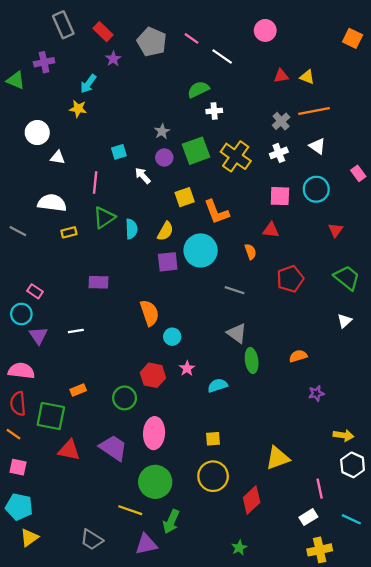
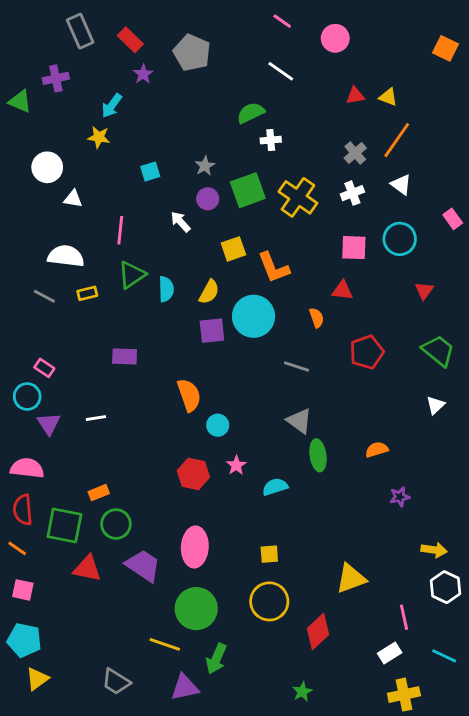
pink line: (191, 38) -> (282, 21), moved
orange line: (314, 111) -> (397, 140), turned -44
cyan square: (119, 152) -> (150, 172), moved
gray line: (18, 231) -> (44, 296), moved
green circle: (125, 398) -> (116, 524), moved

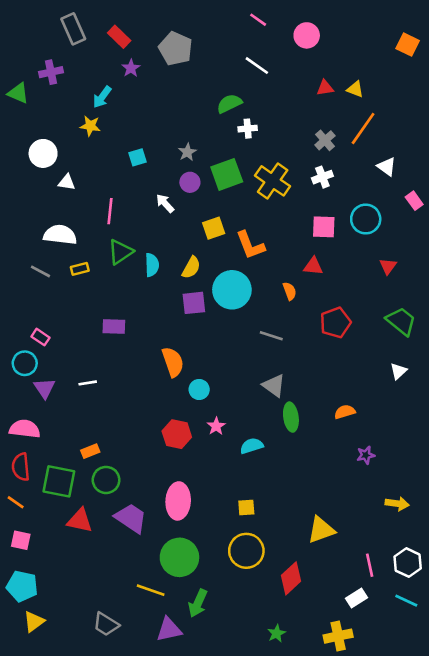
white triangle: (401, 184) -> (387, 167), moved
white hexagon: (446, 587) -> (408, 563), moved
yellow cross: (404, 695) -> (338, 636), moved

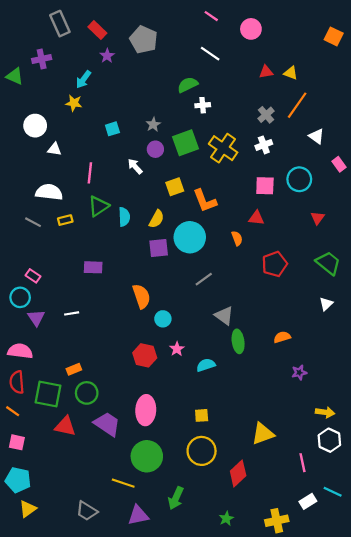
gray line: (271, 336) -> (204, 279), moved, turned -54
white hexagon: (408, 563) -> (329, 440), moved
white rectangle: (356, 598) -> (308, 501), moved
green arrow: (198, 603) -> (176, 498), moved

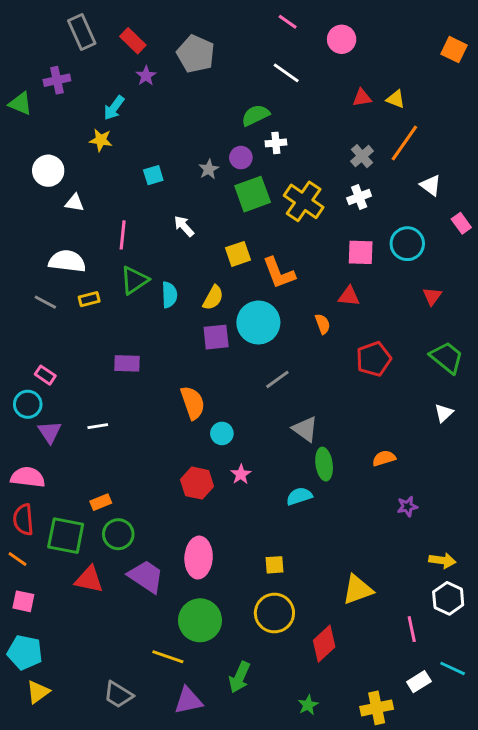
purple circle: (155, 149) -> (241, 158), moved
cyan semicircle: (206, 365) -> (299, 496), moved

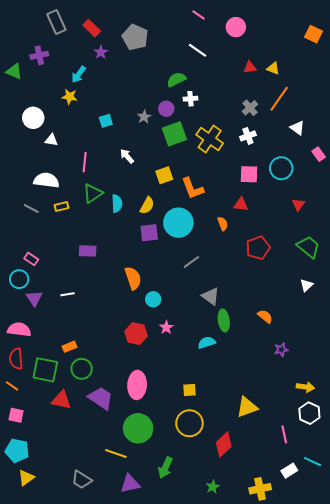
orange semicircle: (384, 458) -> (265, 316), turned 56

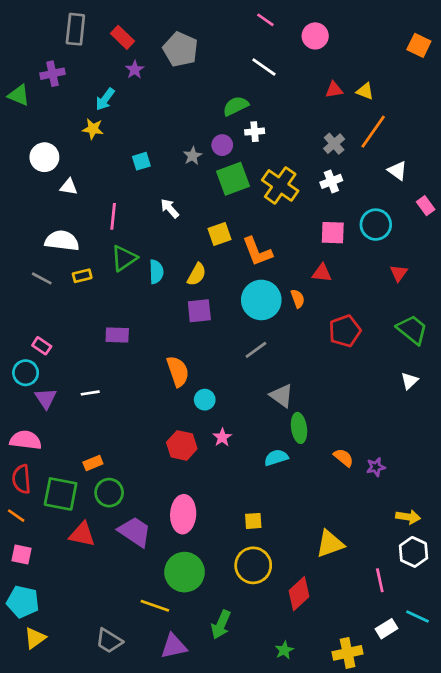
gray rectangle: (56, 22) -> (75, 29), turned 30
cyan circle: (178, 223) -> (261, 300), moved
orange semicircle: (265, 316) -> (343, 458), moved

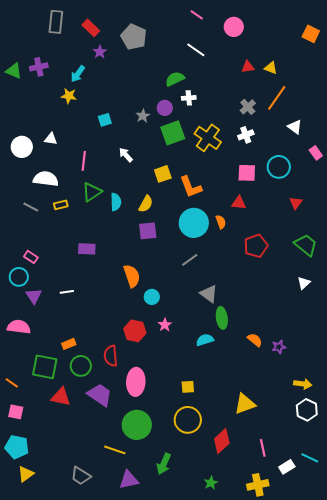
purple cross: (52, 74) -> (39, 67), moved
white circle: (44, 157) -> (22, 147), moved
red semicircle: (22, 479) -> (111, 356), moved
pink line: (380, 580) -> (263, 448), moved

